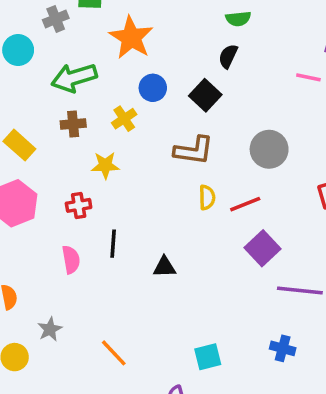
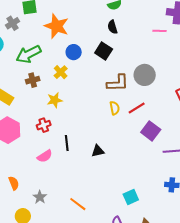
black semicircle: (228, 56) -> (113, 27), turned -32
brown L-shape: (194, 150) -> (118, 83), moved
pink semicircle: (71, 260) -> (45, 156), turned 77

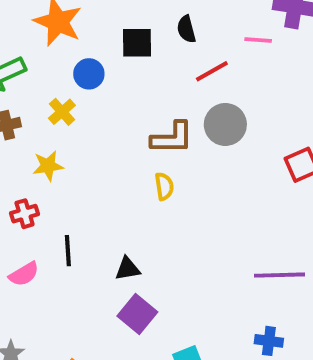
black semicircle: (113, 27) -> (186, 29), moved
black square: (104, 51) -> (137, 43), moved, turned -36
red line: (137, 108) -> (212, 71), moved
purple square: (151, 131) -> (137, 314), moved

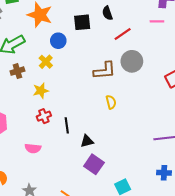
pink line: (258, 40) -> (157, 21), moved
yellow semicircle: (164, 186) -> (111, 102), moved
red cross: (25, 214) -> (44, 116), moved
black line: (68, 251) -> (67, 125), moved
pink semicircle: (24, 274) -> (33, 148), turned 42

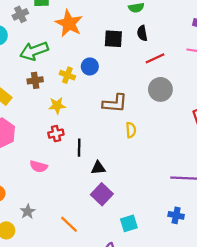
blue circle: (58, 41) -> (90, 66), moved
yellow cross: (46, 62) -> (67, 75), turned -32
brown L-shape: (105, 71) -> (115, 103), moved

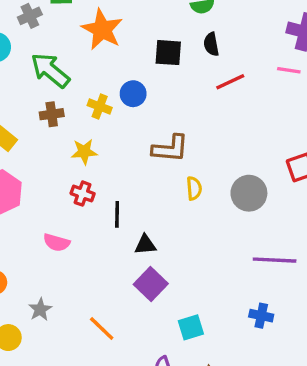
green arrow: (34, 51) -> (50, 70), turned 60
gray circle: (160, 89) -> (249, 193), moved
red cross: (56, 134) -> (83, 194), turned 32

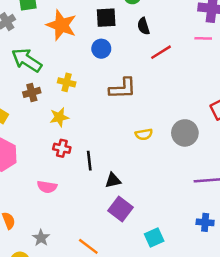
black square: (168, 53) -> (106, 18), moved
blue circle: (133, 94) -> (101, 49), moved
brown L-shape: (170, 149) -> (123, 88), moved
yellow semicircle: (194, 188) -> (144, 134), turned 91

